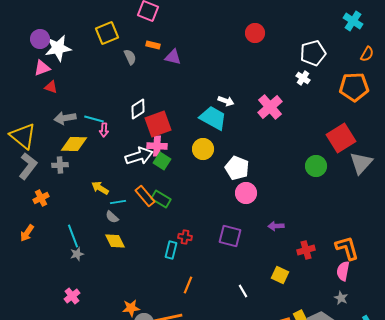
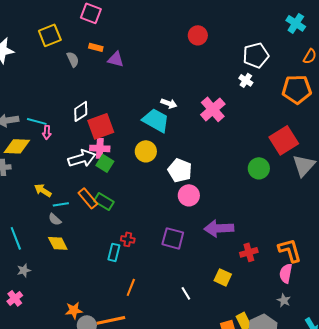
purple arrow: (276, 226) -> (219, 228), size x1.8
gray star: (77, 254) -> (24, 270), moved

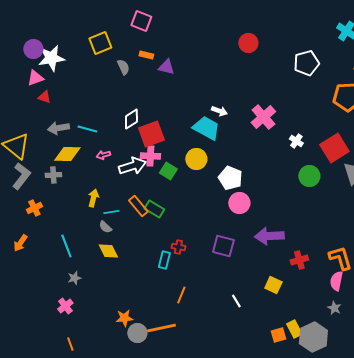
white cross: (246, 80) -> (296, 141), moved
pink arrow: (47, 132) -> (103, 155), moved, turned 72
green square: (105, 163) -> (168, 171), moved
yellow arrow: (43, 190) -> (93, 198), turned 72

